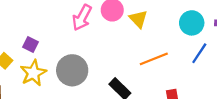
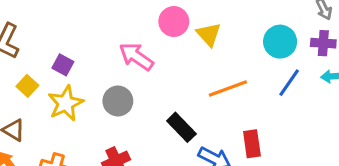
pink arrow: (82, 18) -> (136, 57), moved, turned 95
gray circle: (72, 70) -> (118, 101), size x0.7

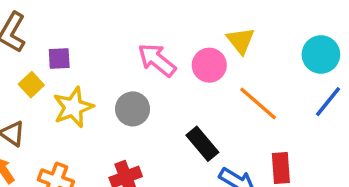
pink circle: (174, 21) -> (209, 65), moved
purple square: (63, 65) -> (59, 58), moved, turned -35
orange line: (228, 88) -> (258, 103), turned 57

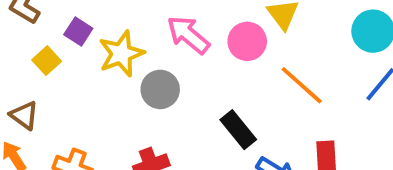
purple square: (59, 58) -> (78, 31), turned 35
yellow star: (73, 107) -> (121, 54), moved

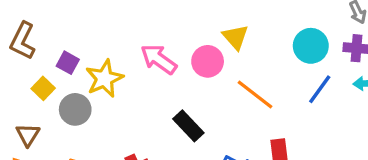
gray circle: (160, 89) -> (75, 109), moved
brown triangle: (24, 115) -> (28, 135), turned 30
black rectangle: (238, 130) -> (188, 126), moved

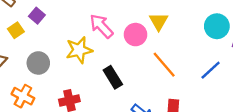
cyan circle: (311, 46) -> (217, 26), moved
yellow star: (104, 79) -> (79, 50), moved
gray circle: (75, 109) -> (38, 63), moved

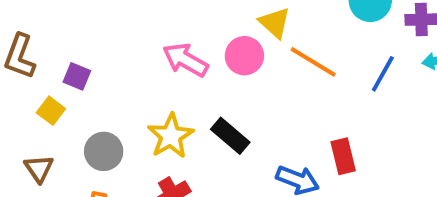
yellow star: (79, 50) -> (171, 136), moved
orange line: (164, 65) -> (313, 62), moved

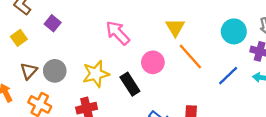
pink circle: (244, 56) -> (153, 62), moved
yellow square: (51, 111) -> (19, 38), moved
brown triangle: (39, 168) -> (29, 71), moved

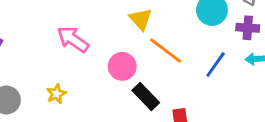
yellow star: (96, 74) -> (56, 94), size x0.6
black rectangle: (130, 84) -> (146, 96), moved

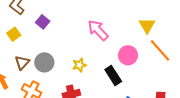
black rectangle: (146, 96) -> (113, 76), moved

